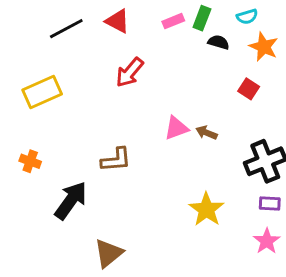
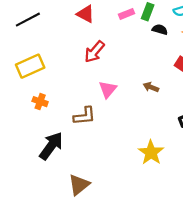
black line: (66, 29) -> (28, 20), moved
pink triangle: (176, 128) -> (108, 89), moved, turned -30
brown arrow: (206, 133) -> (151, 87), moved
orange cross: (30, 161) -> (40, 102), moved

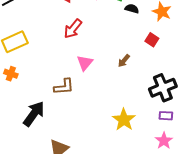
brown arrow: (151, 87) -> (124, 61), turned -72
orange cross: (40, 102) -> (11, 74), moved

